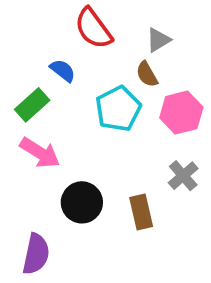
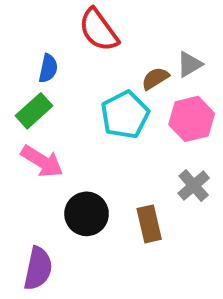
gray triangle: (158, 40) -> (190, 64), moved
blue semicircle: (63, 70) -> (48, 68), moved, turned 64
brown semicircle: (147, 74) -> (155, 78), turned 88

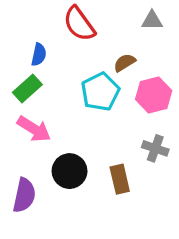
gray triangle: (190, 64) -> (152, 21), moved, turned 30
gray cross: (194, 186) -> (155, 148), turned -30
purple semicircle: (38, 268) -> (24, 195), moved

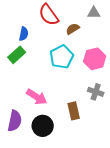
brown semicircle: (125, 63) -> (73, 29), moved
pink arrow: (34, 129) -> (37, 97), moved
black circle: (70, 171) -> (43, 126), moved

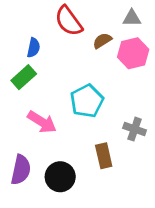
cyan pentagon: (62, 57) -> (87, 101), moved
pink hexagon: (95, 59) -> (133, 53), moved
pink arrow: (37, 97) -> (42, 122), moved

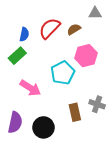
red semicircle: (69, 21) -> (50, 28), moved, turned 80
pink hexagon: (133, 53) -> (86, 56), moved
gray cross: (135, 129) -> (97, 104), moved

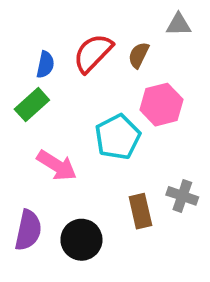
brown semicircle: (74, 29) -> (139, 55), turned -32

